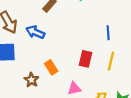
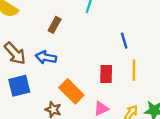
orange rectangle: (51, 67) -> (71, 91), size x1.5

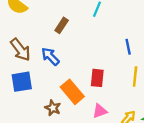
blue arrow: (46, 57) -> (50, 56), turned 30
red rectangle: (106, 74) -> (97, 78), moved

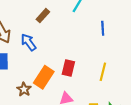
blue line: (128, 47) -> (103, 28), moved
orange rectangle: (72, 92) -> (44, 77), turned 65

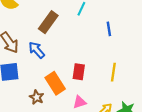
brown rectangle: (43, 16) -> (48, 22), size x1.5
orange rectangle: (44, 77) -> (55, 83), turned -60

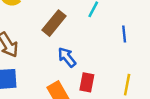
blue arrow: (37, 50) -> (67, 57), moved

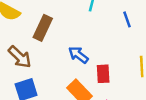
brown rectangle: (54, 23) -> (43, 28), moved

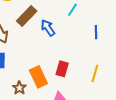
blue arrow: (78, 55) -> (48, 28), moved

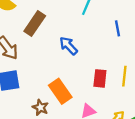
blue arrow: (48, 28) -> (68, 46), moved
red rectangle: (62, 69) -> (100, 78), moved

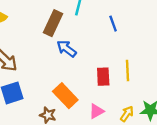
brown rectangle: (35, 23) -> (53, 23), moved

